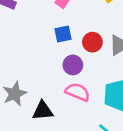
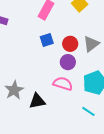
purple circle: (73, 65) -> (68, 62), moved

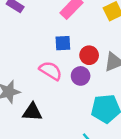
pink semicircle: (63, 84) -> (51, 71), moved

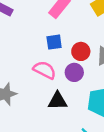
black triangle: (32, 112) -> (58, 101), moved

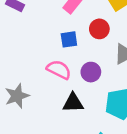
red circle: (81, 51) -> (99, 29), moved

